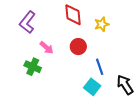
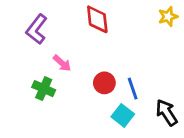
yellow star: (102, 24) -> (168, 17), moved
red circle: (78, 47) -> (104, 83), moved

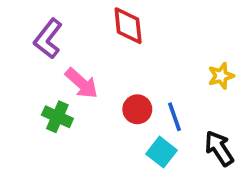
yellow star: (168, 17) -> (221, 76), moved
pink arrow: (62, 63) -> (82, 83), size x1.4

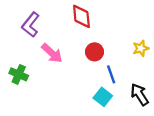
red circle: (137, 109) -> (95, 52), moved
green cross: (57, 117) -> (19, 74), moved

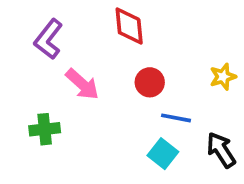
green cross: (19, 74) -> (45, 129), moved, turned -30
blue line: (111, 74) -> (176, 118), turned -60

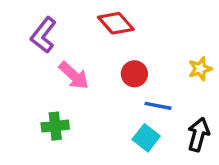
red diamond: (129, 26) -> (116, 23), turned -36
green cross: (45, 129) -> (55, 126), moved
black arrow: (221, 150) -> (198, 134), turned 48

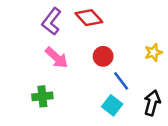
purple L-shape: (43, 35) -> (51, 21), moved
blue line: (158, 106) -> (121, 81), turned 42

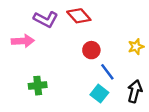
purple L-shape: (51, 21) -> (46, 19), turned -100
pink arrow: (57, 58) -> (23, 41), moved, turned -45

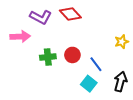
red circle: (91, 50) -> (72, 55), moved
green cross: (38, 86) -> (48, 57), moved

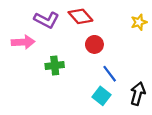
yellow star: (122, 42) -> (139, 22), moved
red circle: (72, 55) -> (94, 44), moved

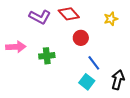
yellow star: (139, 22) -> (111, 19), moved
pink arrow: (23, 42) -> (16, 47), moved

